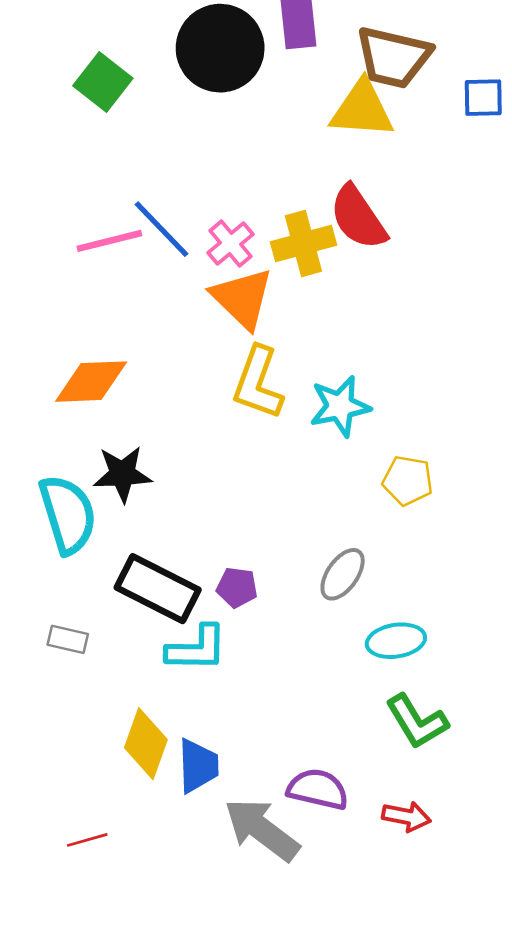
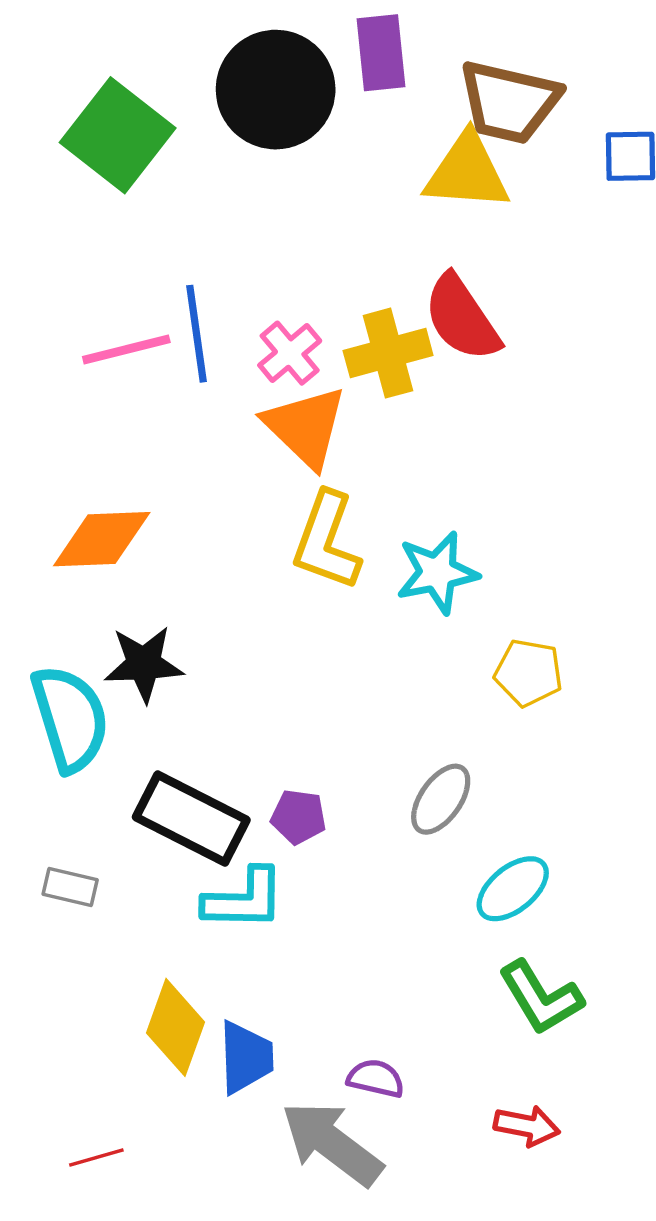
green square: (103, 82) -> (118, 135), size x1.4
blue line: (161, 229) -> (197, 334), turned 36
cyan ellipse: (396, 641) -> (513, 889), turned -30
purple semicircle: (318, 789) -> (376, 1078), moved, size x0.7

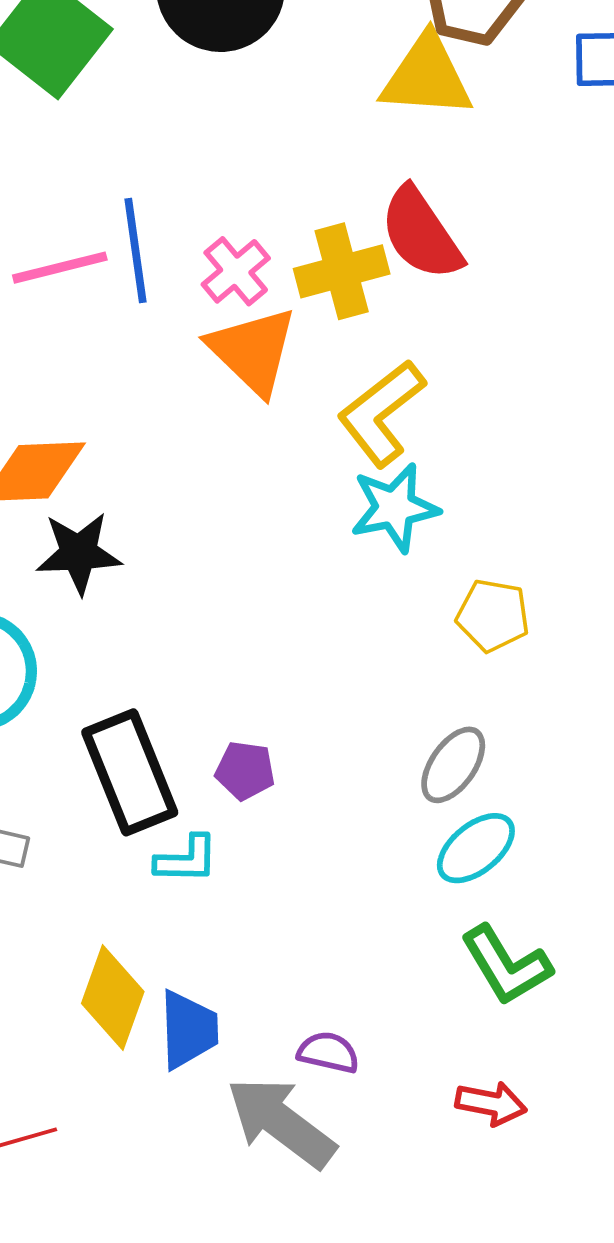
yellow L-shape: (327, 541) -> (381, 413), moved, turned 32
black star: (144, 664) -> (79, 553), moved
gray ellipse: (441, 799) -> (453, 765), moved
black rectangle: (191, 818) -> (130, 772), turned 41
cyan L-shape: (244, 899) -> (187, 859), size x0.7

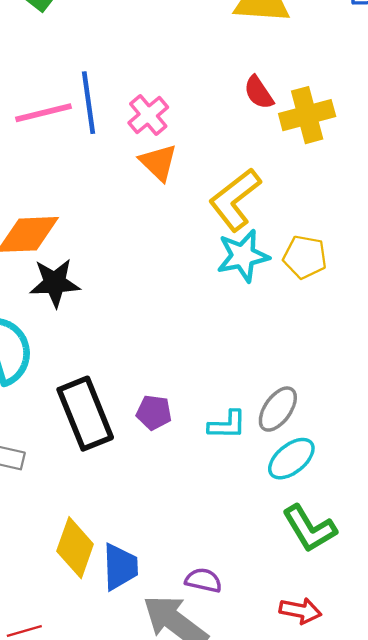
red semicircle: (421, 233) -> (259, 93), size x0.6
yellow cross: (342, 271) -> (307, 115), moved
orange triangle: (253, 351) -> (158, 162), size x0.7
yellow pentagon: (493, 615) -> (305, 257), moved
cyan L-shape: (187, 859) -> (227, 425), moved

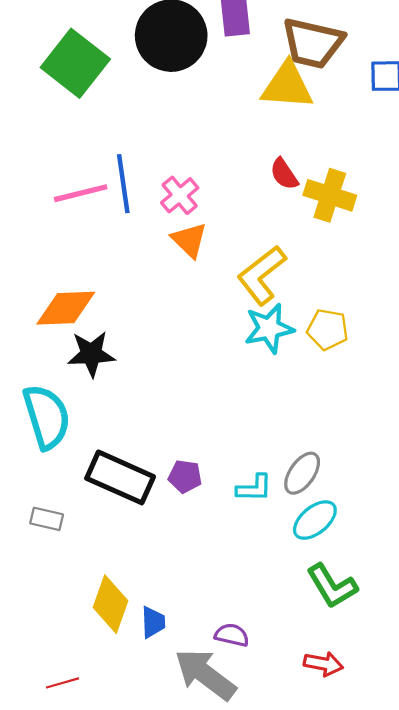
yellow cross: (307, 115) -> (330, 195), turned 33
black rectangle: (85, 414) -> (120, 477), turned -44
blue trapezoid: (120, 567) -> (153, 622), size x0.7

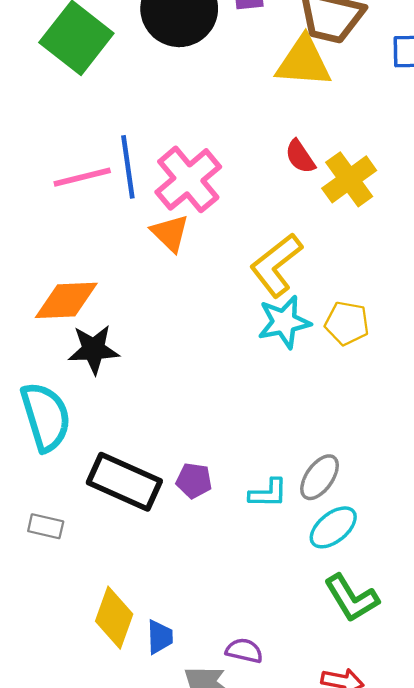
pink cross: (180, 195) -> (188, 179), size x1.6
yellow cross: (330, 195) -> (349, 179), turned 36
orange triangle: (189, 240) -> (170, 233), moved

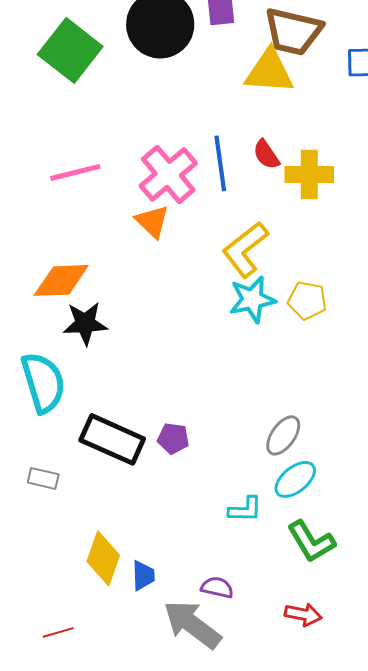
blue line: (128, 167) -> (220, 163), moved
yellow cross: (349, 179) -> (309, 174), turned 36
cyan L-shape: (268, 493) -> (245, 509), moved

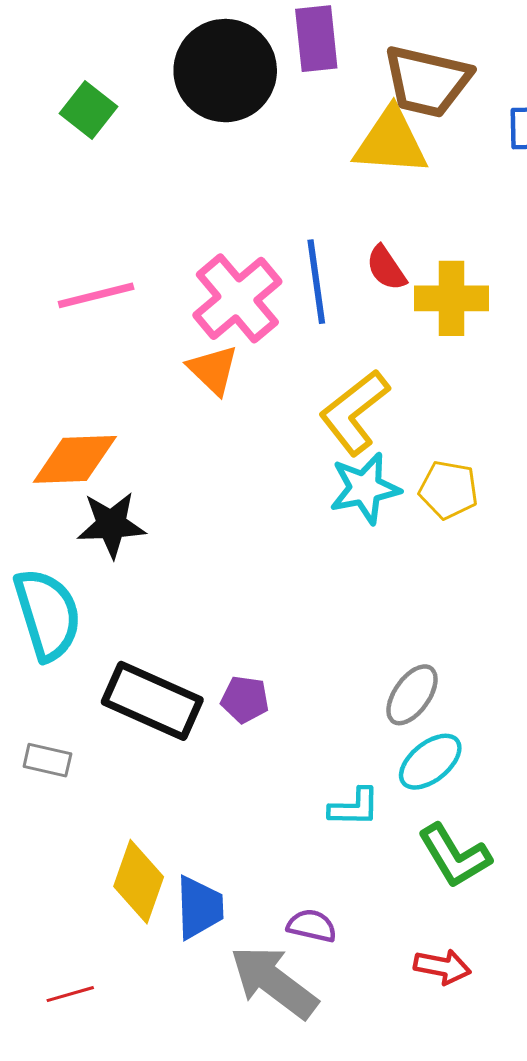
green square: (70, 50) -> (88, 110), size x0.6
blue trapezoid: (143, 575) -> (199, 907), size x1.4

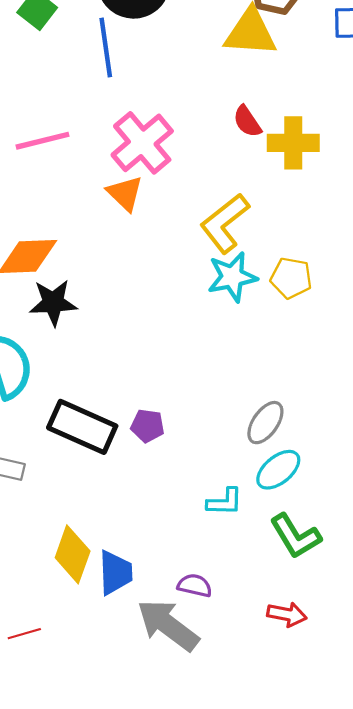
blue line: (316, 282) -> (106, 48), moved

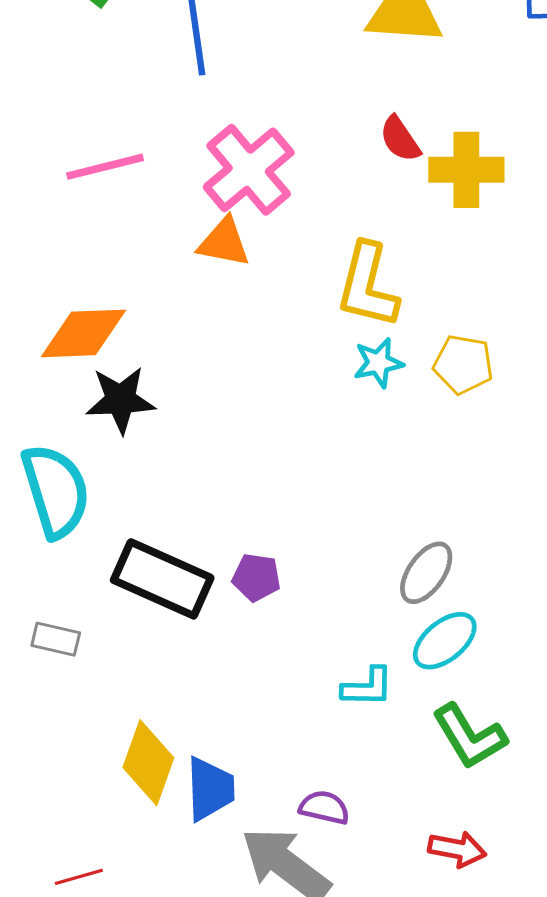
orange triangle: (125, 193) -> (224, 242), turned -33
yellow L-shape: (225, 223) -> (368, 286), turned -38
cyan star: (232, 277) -> (378, 363), size x0.7

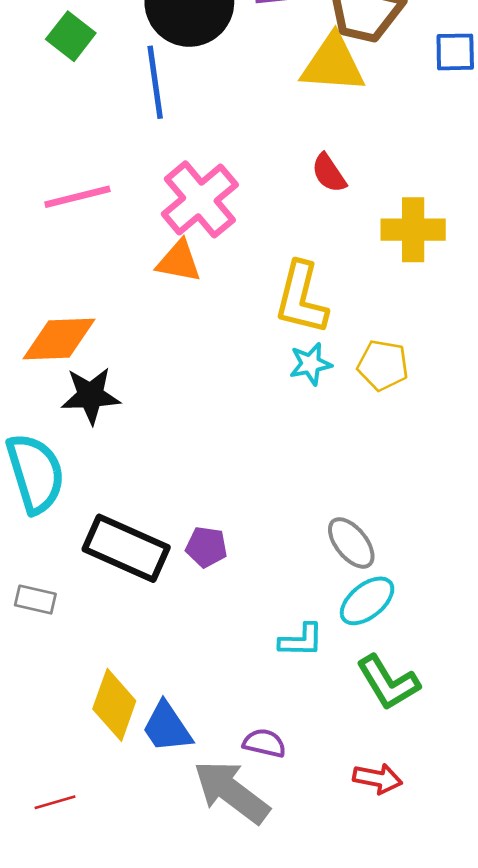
yellow cross: (466, 170) -> (413, 230), moved
gray ellipse: (426, 573) -> (351, 543), turned -74
blue trapezoid: (210, 789) -> (167, 727), turned 148

